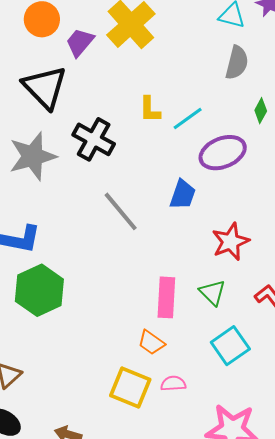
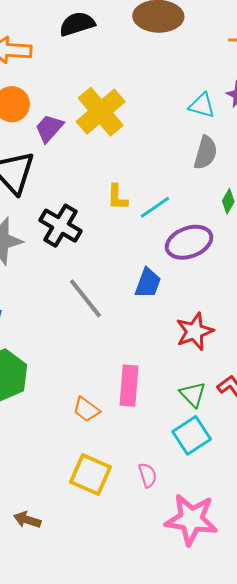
green triangle: (212, 293) -> (193, 394), moved
orange trapezoid: (151, 342) -> (86, 409), moved
pink semicircle: (173, 384) -> (148, 475), moved, turned 75

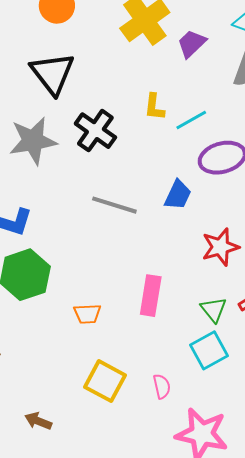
purple trapezoid: (49, 128) -> (192, 44), moved
gray line: (85, 298) -> (114, 205), turned -39
orange trapezoid: (86, 409) -> (87, 314), moved, turned -44

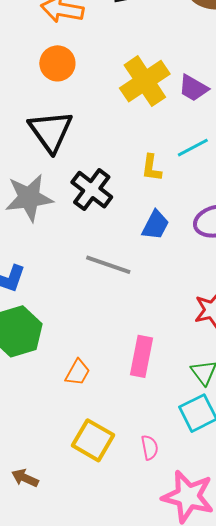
purple trapezoid: (192, 44) -> (193, 88), moved, turned -108
cyan line: (191, 120) -> (193, 148), moved
blue trapezoid: (178, 195) -> (155, 225), moved
orange trapezoid: (87, 314) -> (78, 372), turned -60

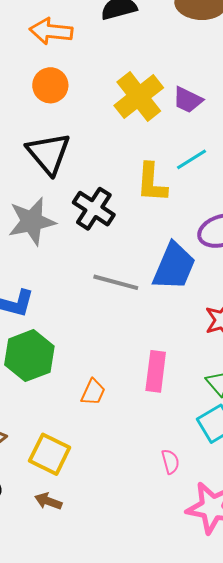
yellow L-shape: (151, 168) -> (152, 183), size x1.5
blue trapezoid: (155, 225) -> (174, 266), moved, size x1.6
yellow square: (93, 440) -> (50, 454), moved

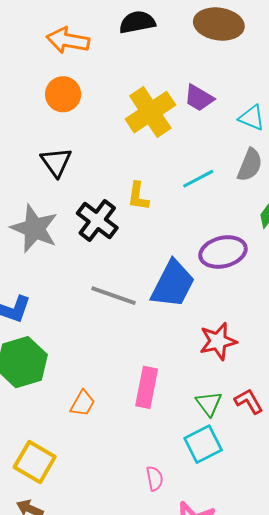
purple trapezoid: (188, 100) -> (199, 98), moved
black triangle: (49, 153) -> (56, 162), size x0.7
yellow L-shape: (152, 183) -> (138, 196), moved, size x0.7
gray star: (32, 221) -> (34, 229), turned 30

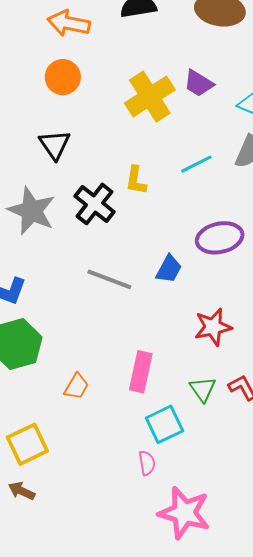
blue trapezoid: (173, 284) -> (169, 269), size x0.6
cyan square: (203, 444) -> (164, 424), moved
yellow square: (35, 462) -> (27, 444), turned 33

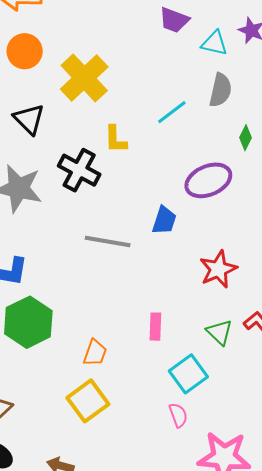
purple trapezoid: (199, 83) -> (174, 20), moved
yellow cross: (150, 97) -> (84, 78), moved
pink rectangle: (141, 372) -> (155, 327), size x0.7
yellow square: (27, 444) -> (88, 401), moved

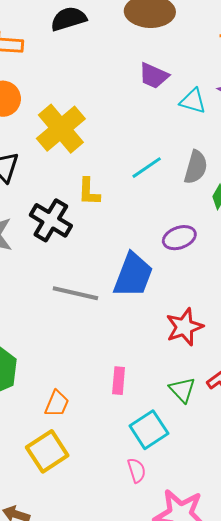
gray semicircle: (220, 90) -> (196, 167), moved
purple ellipse: (208, 180) -> (179, 238), size x0.7
blue trapezoid: (164, 220) -> (133, 275), size x1.6

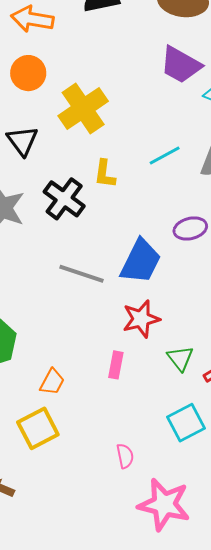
purple trapezoid: (154, 76) -> (181, 65), size x1.4
red star: (184, 327) -> (141, 319), moved
green triangle: (182, 390) -> (180, 358), moved
cyan square: (149, 430) -> (186, 423), moved

